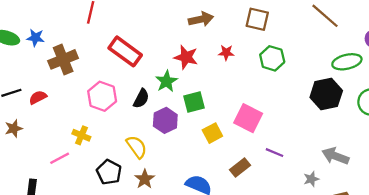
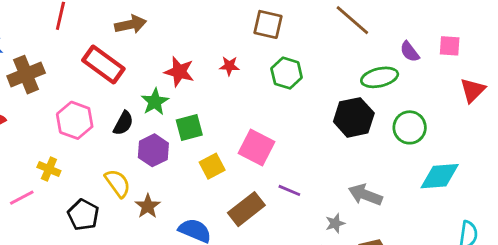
brown arrow: (201, 19) -> (131, 24), moved
brown rectangle: (240, 168) -> (246, 209), size x1.4
brown star: (145, 179) -> (148, 206), moved

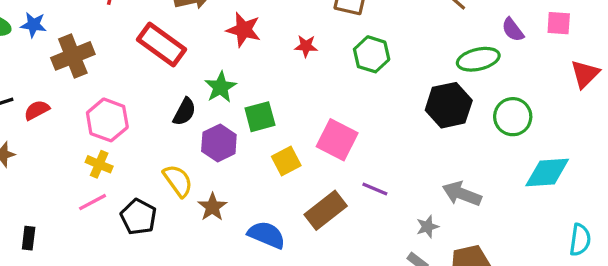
red star: (179, 72) -> (244, 30), moved
pink hexagon: (75, 120) -> (107, 120), moved
pink line: (22, 198) -> (93, 202), moved

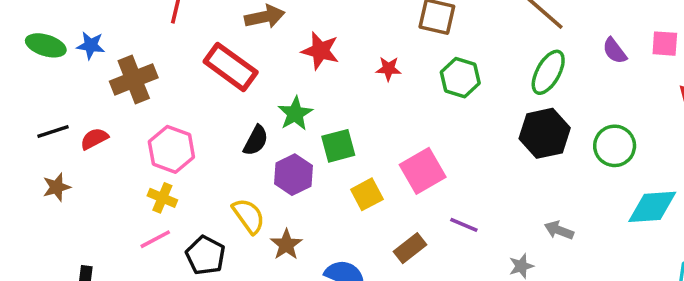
green ellipse: (478, 59) -> (548, 72), moved, turned -48
pink square: (337, 140) -> (423, 171), turned 33
gray arrow: (462, 194) -> (559, 230), size x0.7
brown rectangle: (326, 210) -> (410, 248), size x0.7

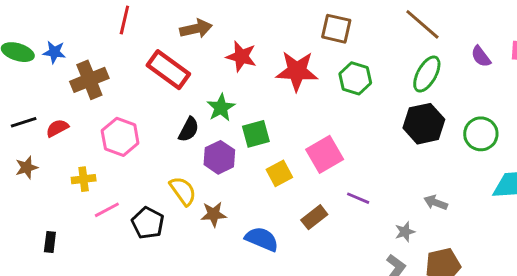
red star: (389, 69) -> (297, 71), size x2.0
yellow cross: (162, 198) -> (84, 179), moved, turned -30
brown star: (286, 245) -> (214, 214), turned 30

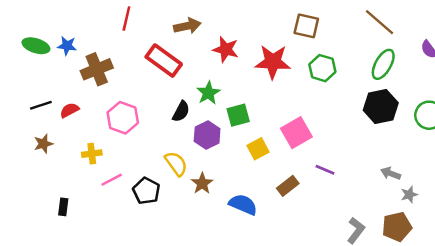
brown star: (214, 214) -> (202, 183), turned -30
gray star: (405, 232) -> (409, 195), moved

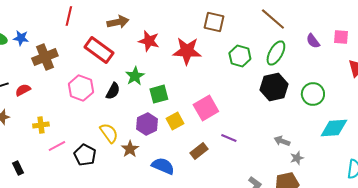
green hexagon: (322, 68) -> (240, 56), moved
pink hexagon: (123, 118) -> (81, 88), moved
purple hexagon: (207, 135) -> (147, 124), moved
black rectangle: (63, 207) -> (18, 168), turned -32

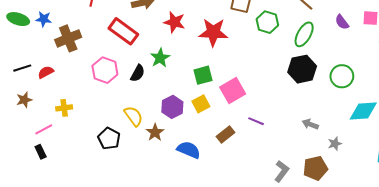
green hexagon: (240, 56) -> (267, 22), moved
green square: (159, 94) -> (203, 75), moved
pink line: (57, 146) -> (44, 129), moved
gray star: (297, 158) -> (335, 144), moved

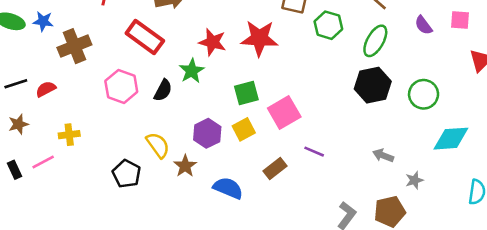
red star: (174, 22) -> (212, 42), moved
black rectangle: (41, 152) -> (14, 170), moved

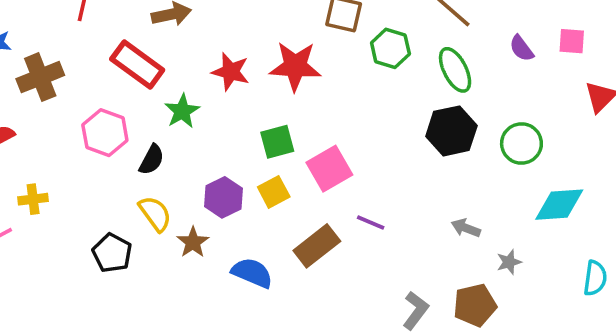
green ellipse: (375, 41) -> (455, 70), turned -56
green star: (192, 71) -> (182, 111), moved
black semicircle: (163, 90) -> (152, 160), moved
brown rectangle: (275, 169) -> (317, 246), size x1.4

